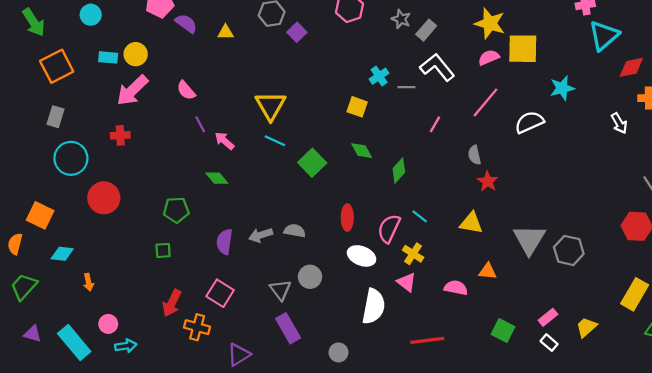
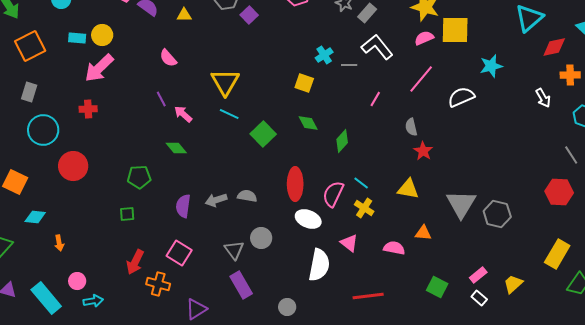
pink semicircle: (186, 90) -> (168, 58), moved
red ellipse: (347, 218) -> (295, 184), size x1.4
yellow cross: (413, 254) -> (364, 208), moved

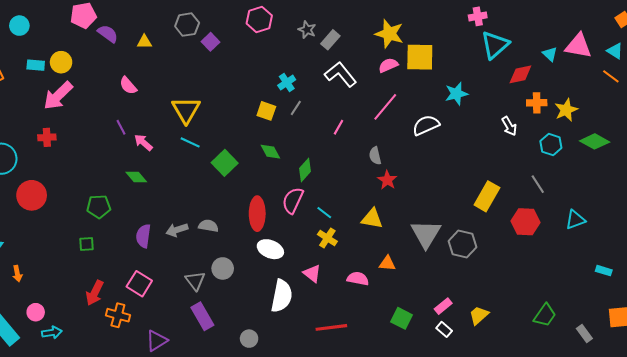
gray line: (349, 65) -> (296, 108), moved, turned -56
pink semicircle: (333, 194) -> (293, 200), moved
yellow rectangle: (557, 254) -> (487, 196), moved

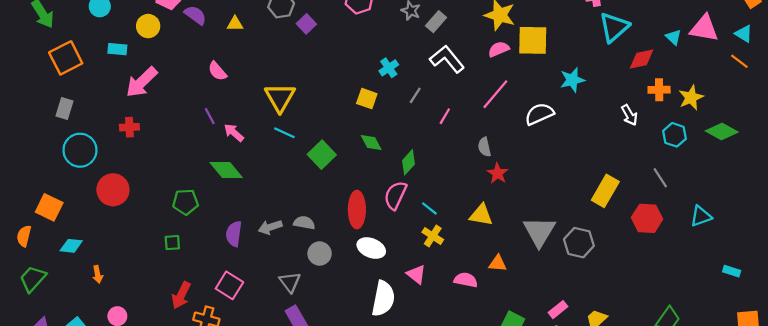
yellow circle: (61, 62) -> (148, 26), moved
gray line: (296, 108) -> (415, 95), moved
green diamond: (136, 177) -> (226, 170), size x1.4
gray circle: (223, 268) -> (320, 254), moved

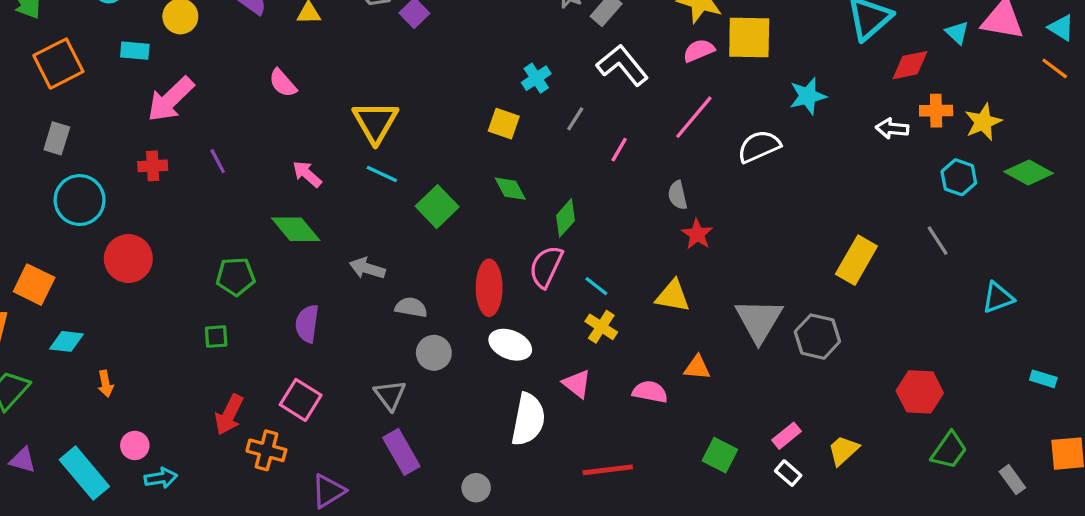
white arrow: (629, 115) -> (892, 129), moved, turned 125
purple line: (210, 116) -> (218, 161), moved
red hexagon: (647, 218) -> (920, 392), moved
gray arrow: (270, 227) -> (367, 268), moved, turned 35

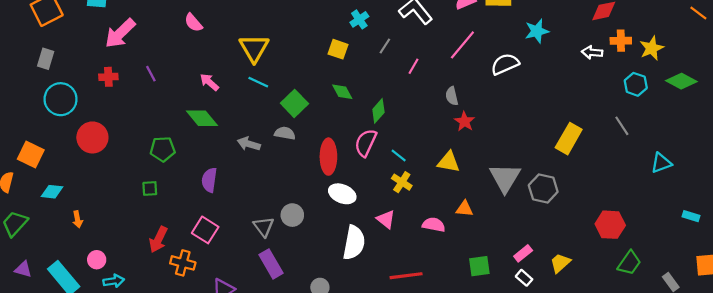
gray semicircle: (411, 307) -> (285, 133), moved
gray circle: (434, 353) -> (292, 215), moved
green square: (720, 455) -> (479, 266), turned -35

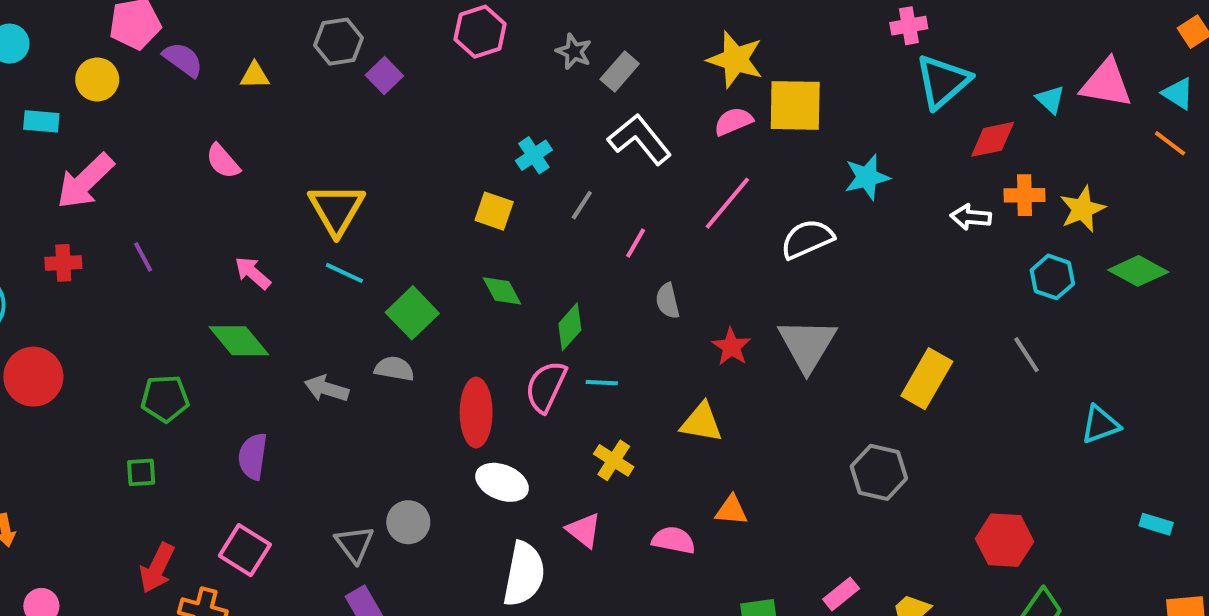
gray semicircle: (452, 96) -> (668, 301), moved
cyan line: (399, 156) -> (602, 383), moved, turned -35
gray triangle: (505, 178) -> (807, 345), moved

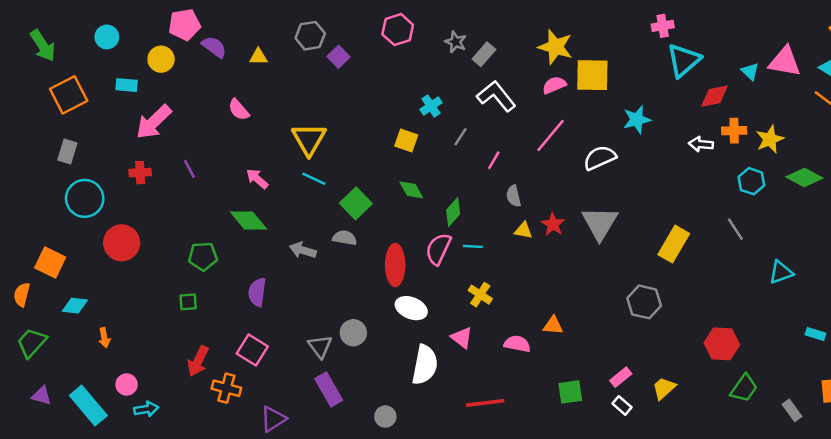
yellow triangle: (701, 422) -> (523, 230), moved, size x0.7

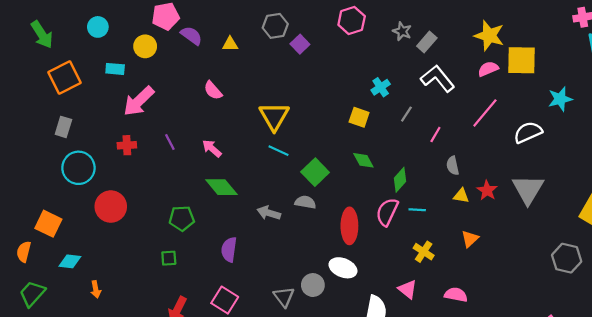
pink arrow: (257, 179) -> (212, 148), moved
white ellipse: (411, 308) -> (343, 268), moved
orange triangle: (553, 325) -> (470, 239), moved, turned -48

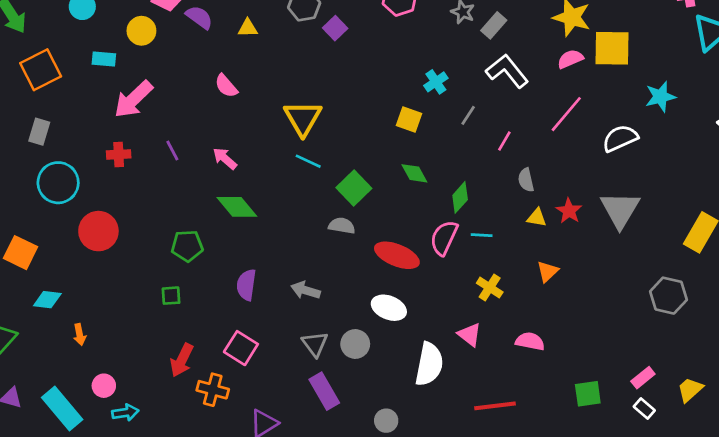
gray arrow: (269, 213) -> (305, 290), moved
red ellipse: (349, 226) -> (397, 255), turned -68
gray circle: (313, 285) -> (355, 344), moved

